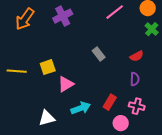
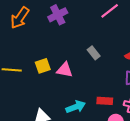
pink triangle: (66, 84) -> (65, 70), moved, turned 42
red rectangle: (110, 102) -> (105, 101), turned 63

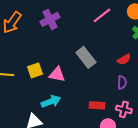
gray rectangle: (94, 53) -> (86, 57), size x1.5
cyan arrow: (76, 107) -> (51, 101), moved

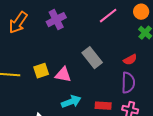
purple semicircle: (122, 82) -> (128, 83), size x1.5
cyan arrow: (51, 101) -> (71, 102), moved

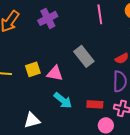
pink line: (108, 16) -> (100, 14), turned -60
cyan arrow: (71, 102) -> (63, 100), turned 60

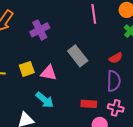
purple cross: (48, 18) -> (40, 30), moved
cyan arrow: (63, 100) -> (45, 100), moved

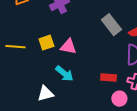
gray rectangle: (78, 56) -> (111, 25), moved

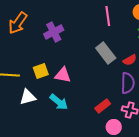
red rectangle: (108, 78) -> (103, 106), turned -42
white triangle: (45, 94) -> (28, 97), moved

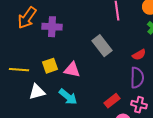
purple cross: (54, 32) -> (52, 27), moved, turned 30
gray rectangle: (106, 53) -> (102, 46), moved

